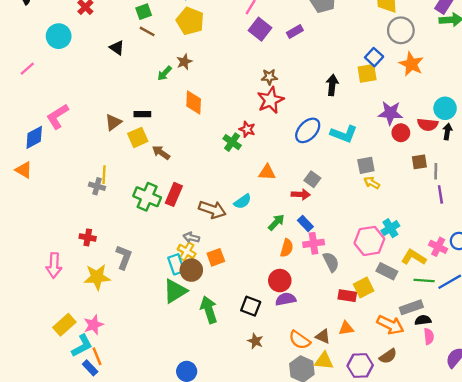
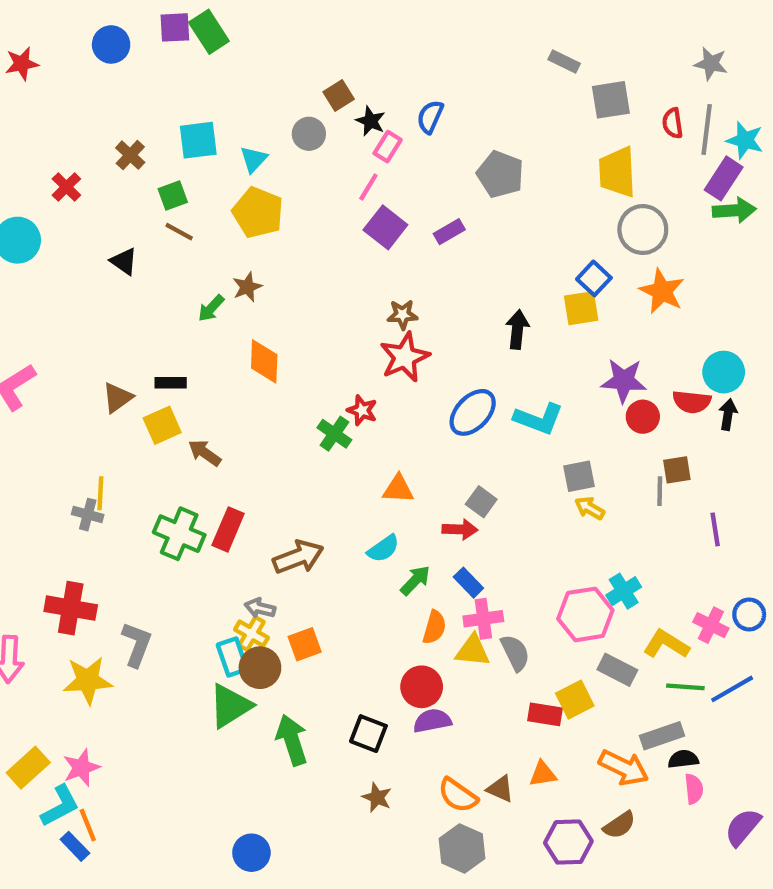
gray line: (436, 171) -> (660, 491), moved
cyan semicircle: (243, 201) -> (383, 549), moved
brown arrow: (212, 210) -> (298, 557), turned -40
red cross: (88, 237) -> (71, 608), size x1.6
yellow triangle: (324, 361) -> (473, 651), moved

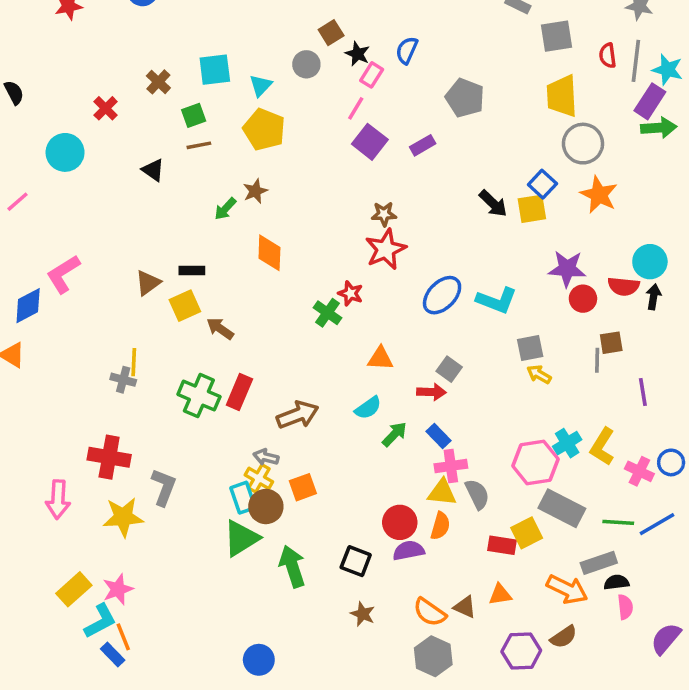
brown line: (179, 232) -> (199, 145), turned -40
black arrow: (517, 329) -> (493, 204), moved, turned 128
orange semicircle: (434, 627) -> (440, 526), moved
yellow L-shape: (666, 644) -> (602, 447), moved, turned -90
gray rectangle: (617, 670) -> (562, 508), size x1.4

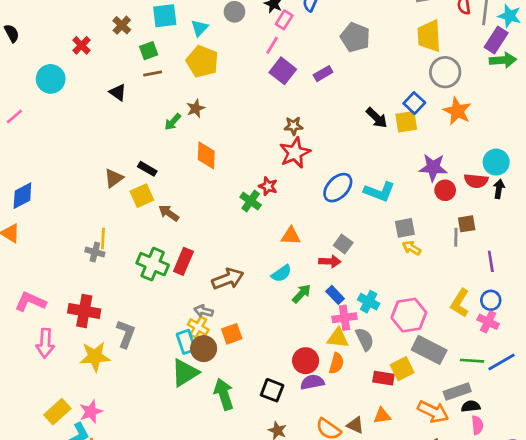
black rectangle: (192, 270) -> (147, 169), turned 30
pink L-shape: (63, 274) -> (31, 302), moved, turned 56
cyan cross: (567, 443) -> (369, 302), moved, turned -30
blue circle: (671, 462) -> (491, 300), moved

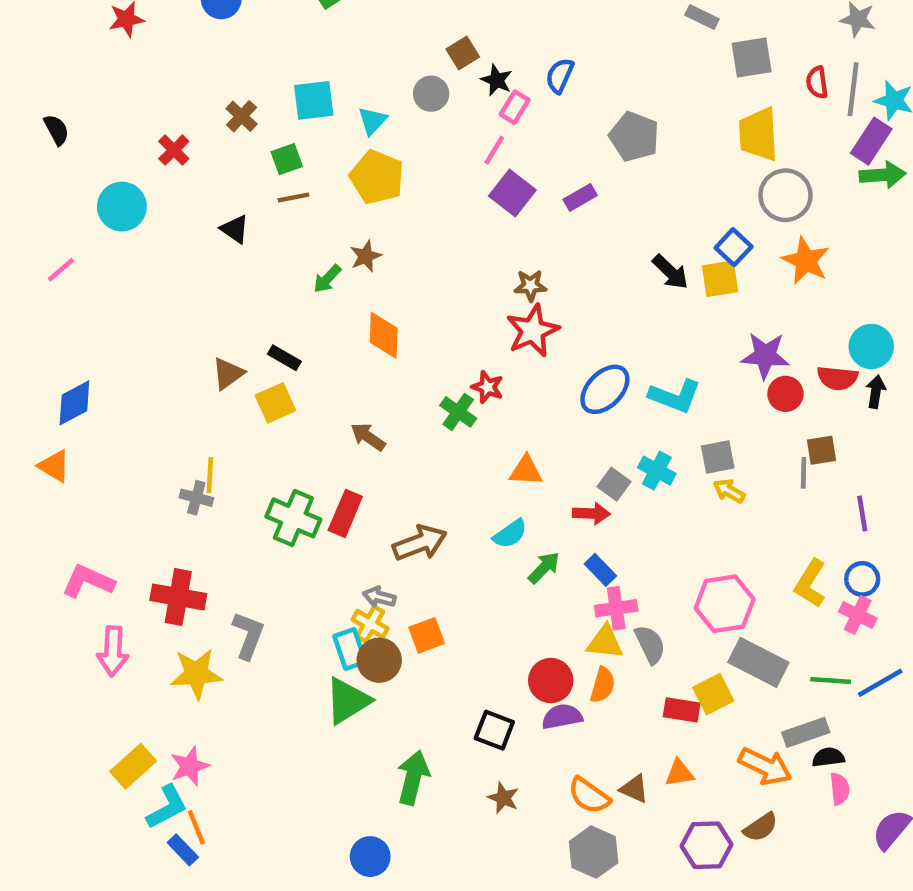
brown arrow: (169, 213) -> (368, 437), moved
cyan cross: (369, 302) -> (657, 471), moved
green arrow: (224, 394) -> (413, 778), moved, turned 32

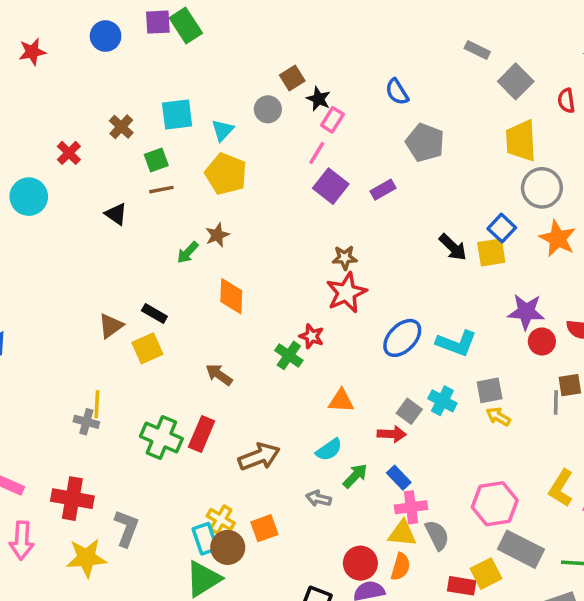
gray square: (752, 58) -> (516, 81), turned -36
blue semicircle: (560, 76) -> (397, 92), moved, turned -56
gray arrow: (379, 597) -> (318, 499), moved

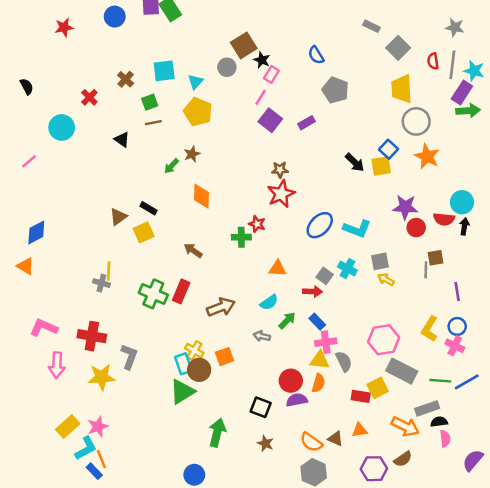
brown square: (292, 78) -> (244, 45), size x1.5
green cross: (289, 355) -> (241, 237), turned -36

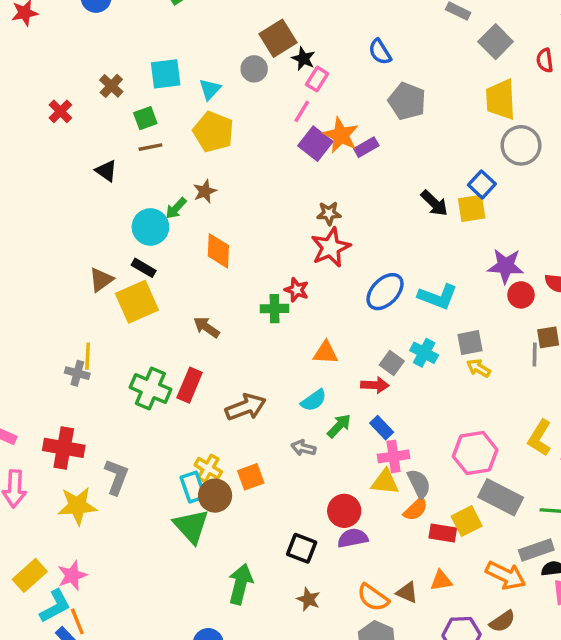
cyan circle: (62, 127) -> (150, 227), moved
orange star: (427, 156) -> (341, 135), moved
yellow square: (144, 232) -> (137, 302), size x1.4
orange semicircle: (319, 383) -> (416, 509), moved, turned 30
green triangle: (182, 392) -> (191, 526), turned -40

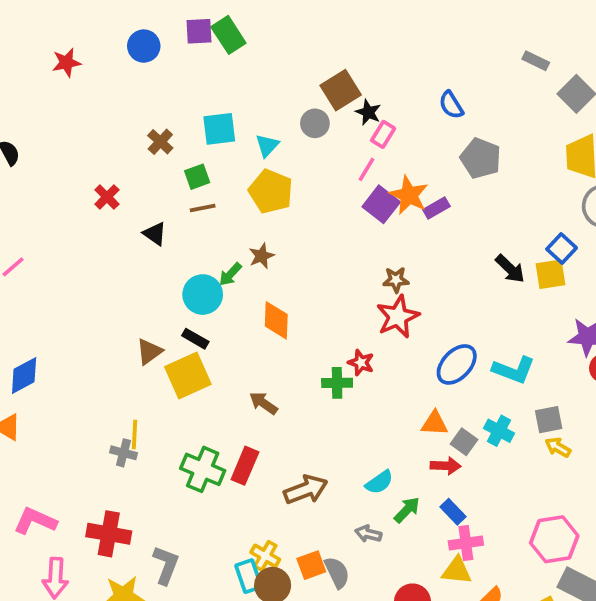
red cross: (60, 111) -> (107, 197), moved
orange triangle: (326, 353) -> (435, 423), moved
gray semicircle: (419, 484) -> (337, 572), moved

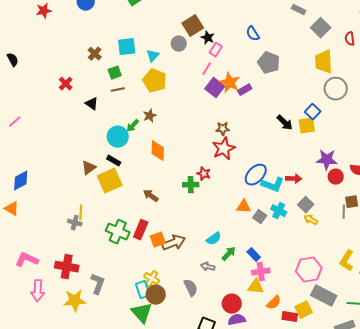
cyan L-shape: (514, 370) -> (273, 185), moved
gray square: (549, 420) -> (306, 205), turned -35
red arrow: (446, 466) -> (294, 179), moved
orange square: (311, 565) -> (158, 240), moved

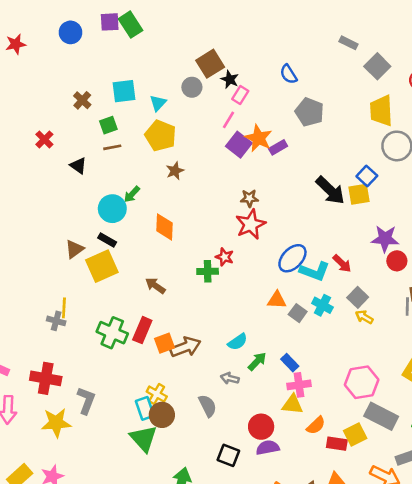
brown star: (150, 116) -> (175, 171), moved
black arrow: (285, 123) -> (330, 190), size x1.4
red arrow: (294, 179) -> (342, 263), turned 42

